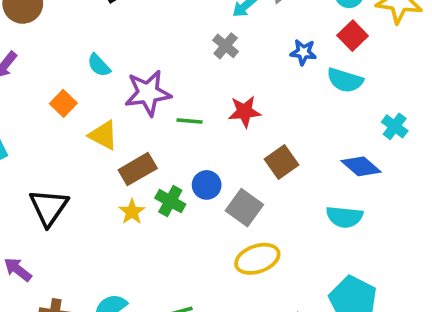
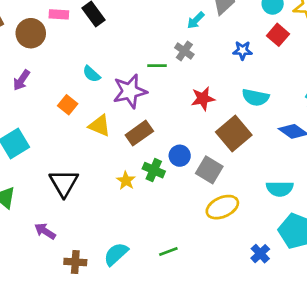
cyan semicircle: (345, 80) -> (255, 97), moved
green line: (190, 121) -> (157, 66), moved
brown square: (281, 162) -> (234, 133), size x1.4
brown rectangle: (138, 169) -> (139, 133), moved
cyan semicircle: (344, 217) -> (280, 189), moved

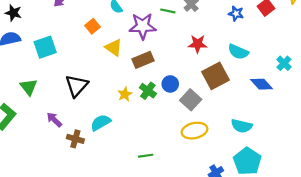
cyan semicircle: (116, 254) -> (101, 123), moved
brown cross: (75, 262) -> (75, 139), moved

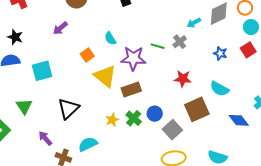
yellow triangle: (114, 48) -> (105, 76), size x1.4

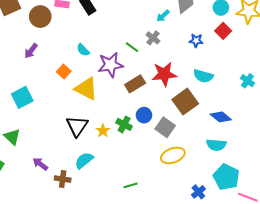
green line: (158, 46) -> (132, 47), turned 32
red star: (183, 79) -> (164, 74), size x1.4
brown rectangle: (131, 89) -> (135, 84), moved
black triangle: (68, 109) -> (77, 126), moved
blue diamond: (239, 120) -> (221, 117), moved

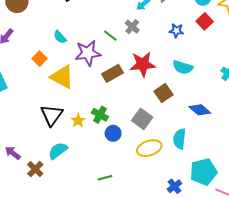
brown square: (185, 102) -> (163, 93), size x0.7
blue circle: (144, 115) -> (113, 133), moved
cyan semicircle: (216, 145) -> (179, 139), moved, turned 90
cyan pentagon: (226, 177) -> (204, 172), turned 30
brown cross: (63, 179) -> (35, 169), turned 35

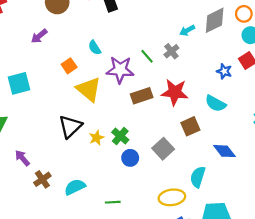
blue star: (176, 31) -> (224, 71), moved
yellow ellipse: (149, 148) -> (172, 197), moved
cyan semicircle: (58, 151) -> (75, 187), moved

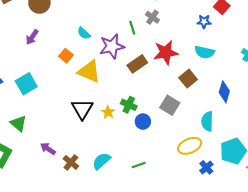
green line: (147, 56) -> (132, 28), turned 40
blue diamond: (225, 151) -> (224, 92), turned 70

